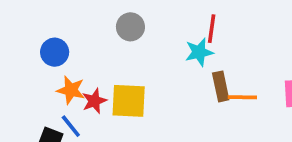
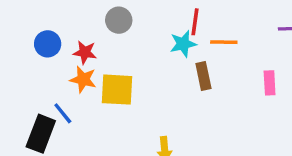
orange star: (71, 90) -> (83, 79), moved
orange line: (242, 97) -> (224, 42), moved
red star: (94, 101) -> (85, 52), moved, turned 30

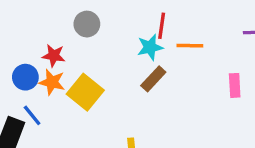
blue circle: (48, 44) -> (25, 77), moved
brown rectangle: (203, 76) -> (153, 79), moved, turned 55
yellow square: (117, 90) -> (85, 92), turned 36

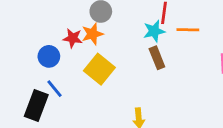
brown rectangle: (153, 79) -> (157, 58), turned -65
orange star: (52, 82) -> (92, 34), moved, turned -30

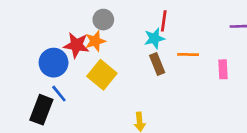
orange line: (188, 30) -> (188, 55), moved
red star: (73, 38) -> (76, 45), size x1.4
blue circle: (49, 56) -> (54, 63), size x1.4

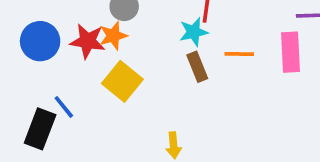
blue circle: (54, 63) -> (40, 41), moved
pink rectangle: (223, 69) -> (290, 52), moved, size x1.5

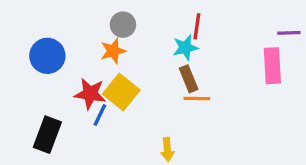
red star: (88, 41) -> (90, 94), moved
orange line: (239, 54) -> (197, 99), moved
blue line: (64, 107) -> (100, 115), moved, turned 65

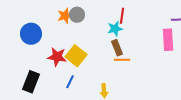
orange star: (113, 51) -> (65, 16), moved
blue line: (100, 115) -> (70, 82), moved

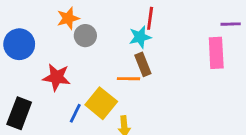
gray circle: (77, 15) -> (85, 36), moved
yellow square: (76, 56) -> (101, 103), moved
orange line: (122, 60) -> (128, 79), moved

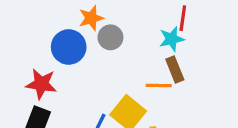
blue circle: (19, 44) -> (69, 47), moved
red star: (57, 77) -> (41, 84), moved

